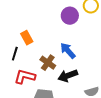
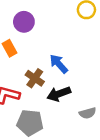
purple circle: (70, 16) -> (24, 22), moved

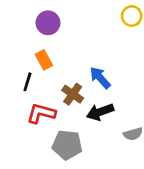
purple circle: (24, 22) -> (48, 23), moved

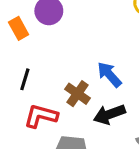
orange rectangle: (44, 60) -> (19, 28), moved

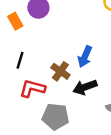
blue arrow: (109, 75) -> (85, 57), turned -115

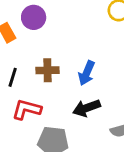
brown cross: (60, 71) -> (48, 70), moved, turned -36

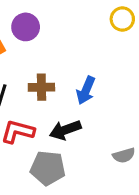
black arrow: (87, 108) -> (65, 130), moved

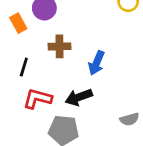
brown cross: (41, 87) -> (59, 46), moved

